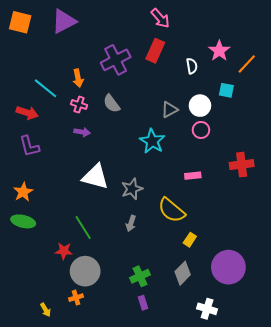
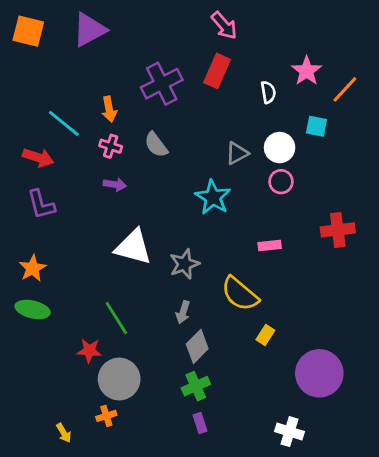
gray diamond: (183, 273) -> (197, 346), moved

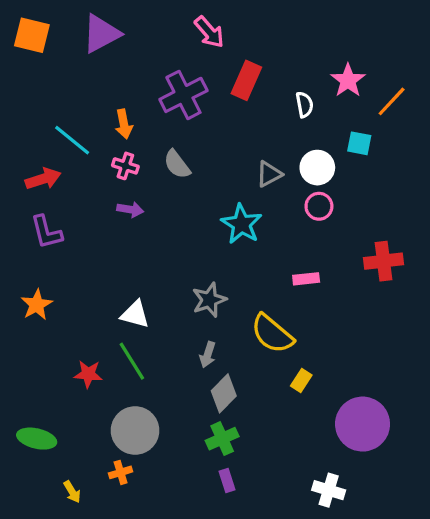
pink arrow: (224, 25) -> (209, 32), moved
red arrow: (38, 158) -> (43, 179), turned -36
white triangle: (133, 247) -> (135, 314), moved, size x0.7
green ellipse: (33, 309) -> (37, 439), moved
red star: (89, 351) -> (88, 374), moved

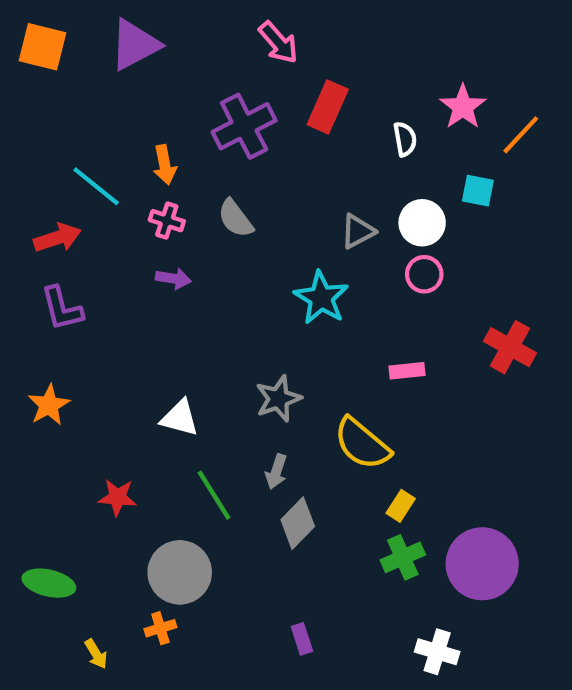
red cross: (383, 261) -> (510, 347), turned 36
green line: (132, 361) -> (214, 495), moved
green cross: (222, 439) -> (403, 557), moved

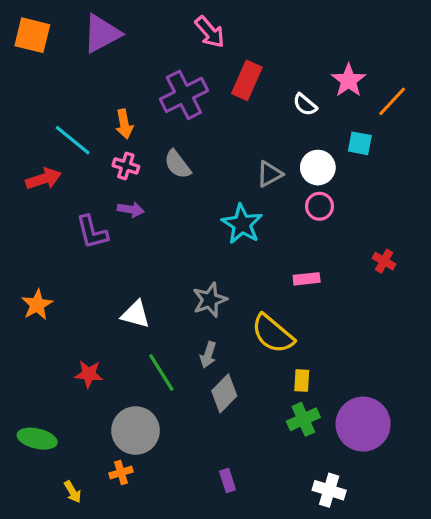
white semicircle: (405, 139) -> (305, 105), turned 140
purple L-shape: (62, 309) -> (92, 232), moved
red cross: (510, 347) -> (384, 261), size x0.6
yellow rectangle: (401, 506) -> (302, 381), turned -30

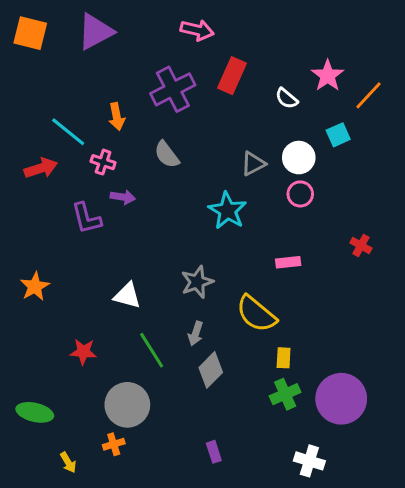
pink arrow: (210, 32) -> (197, 30), turned -36
cyan square: (360, 143) -> (338, 135), turned -35
pink cross: (126, 166) -> (103, 162), moved

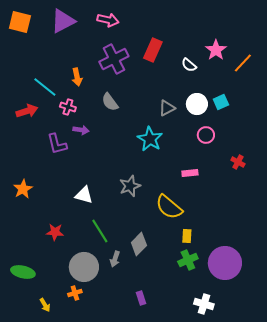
pink arrow: (197, 30) -> (108, 20), moved
cyan square: (338, 135) -> (221, 102), moved
pink circle: (300, 194) -> (206, 135), moved
gray arrow: (196, 333) -> (115, 259), moved

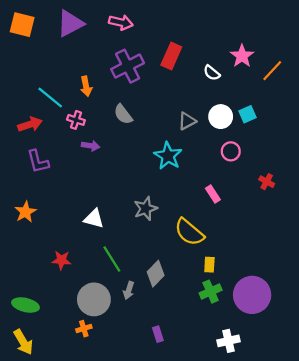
purple L-shape: (57, 144) -> (38, 161), moved
pink rectangle: (190, 173) -> (213, 194), turned 63
white cross: (204, 304) -> (229, 341), turned -30
yellow arrow: (45, 305) -> (23, 342), moved, size x1.6

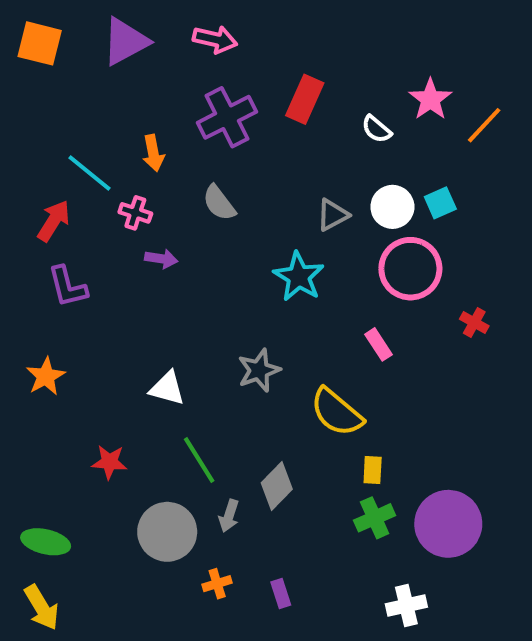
red arrow: (30, 124) -> (54, 221), turned -40
pink circle: (231, 151) -> (410, 269), size x1.8
orange cross: (84, 329) -> (217, 584), moved

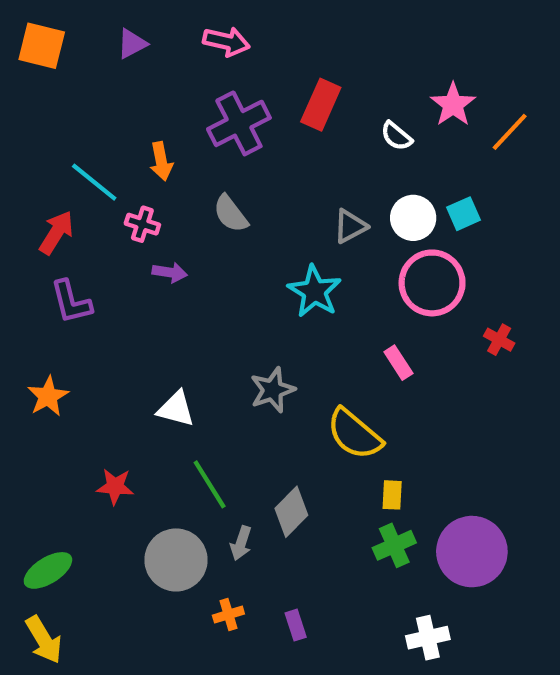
purple triangle: (125, 41) -> (132, 44), size x0.6
green ellipse: (46, 542) -> (48, 570), turned -45

